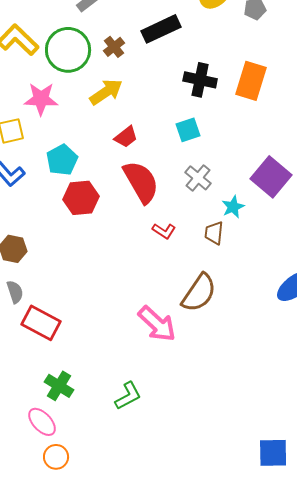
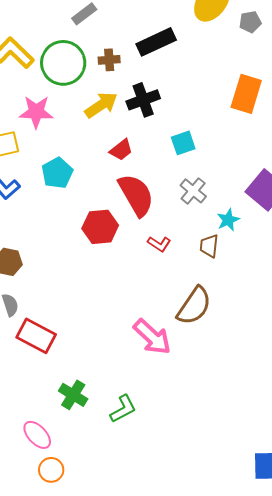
brown cross: (114, 47) -> (109, 60), turned 35
black cross: (200, 80) -> (143, 100), moved, turned -32
red hexagon: (81, 198) -> (100, 227), moved
green cross: (59, 386) -> (73, 395), moved

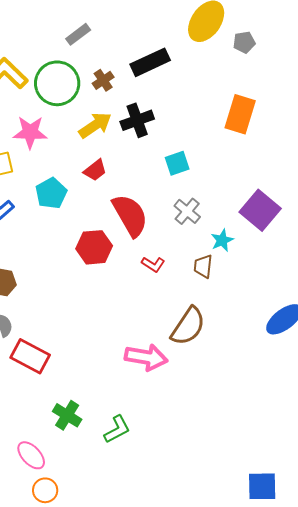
brown cross: (109, 60) -> (103, 80), turned -30
red trapezoid: (121, 150) -> (95, 170), moved
pink arrow: (152, 337) -> (146, 357), turned -33

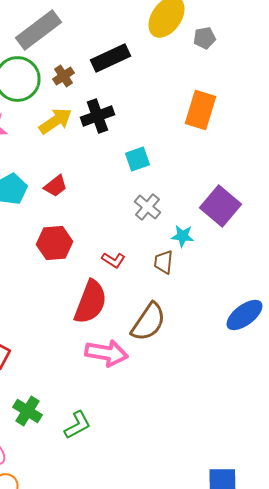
gray rectangle: (78, 34) -> (38, 30), size x1.8
red trapezoid: (95, 170) -> (55, 186), moved
red semicircle: (130, 215) -> (90, 302), moved, turned 51
cyan star: (222, 240) -> (182, 236), turned 30

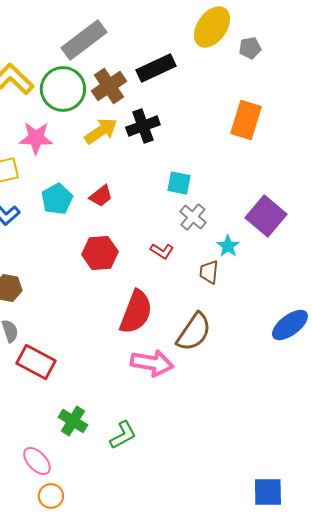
brown cross: (63, 76) -> (109, 86), size x1.6
cyan square: (137, 159) -> (179, 183), moved, turned 30
cyan star: (182, 236) -> (228, 246), turned 30
red L-shape: (113, 260) -> (162, 251), moved

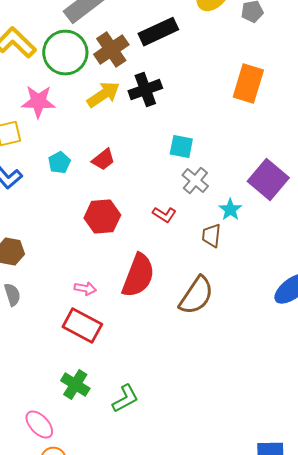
cyan pentagon: (57, 199) -> (59, 163), size x0.7
red rectangle: (36, 362) -> (82, 326), moved
pink arrow: (152, 363) -> (85, 289), moved, size x0.5

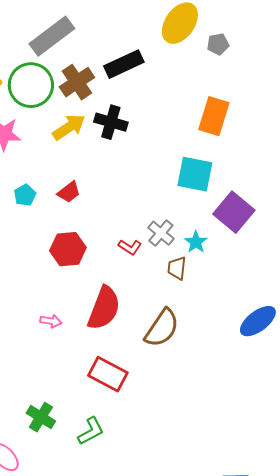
black cross: (145, 90) -> (111, 122), turned 36
cyan square: (181, 147) -> (195, 174), moved, size x1.5
gray cross: (195, 181) -> (161, 233), moved
red rectangle: (82, 326) -> (108, 374), moved

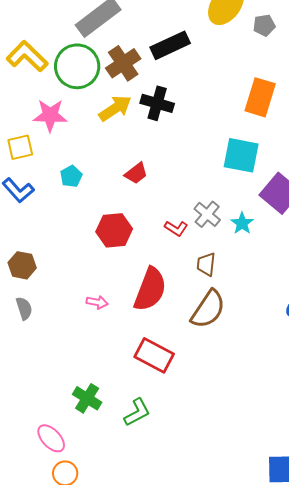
red trapezoid: (69, 192) -> (136, 173), moved
brown trapezoid: (177, 268) -> (206, 264), moved

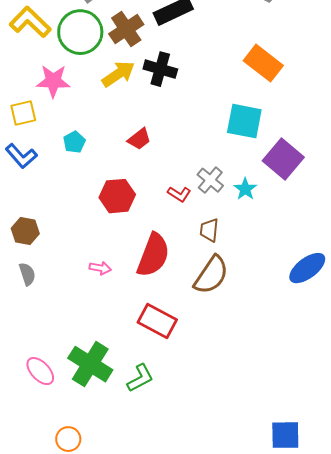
orange rectangle: (260, 97) -> (263, 63), turned -69
green cross: (87, 398) -> (90, 364), size x1.5
pink ellipse: (51, 438) -> (40, 371), moved

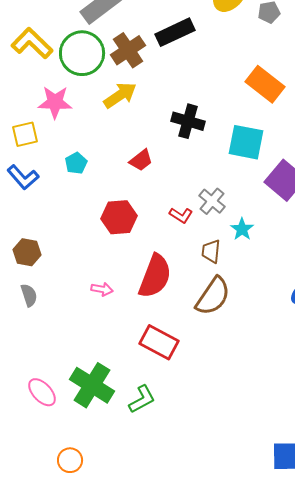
black cross: (160, 69) -> (188, 121), moved
cyan star: (245, 189) -> (242, 229), moved

